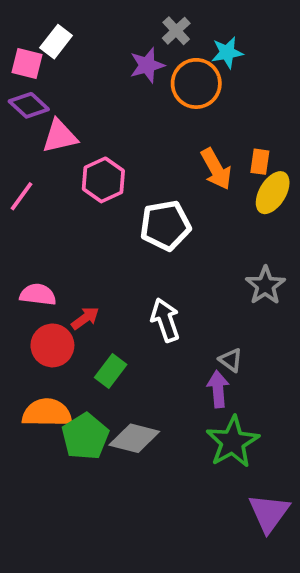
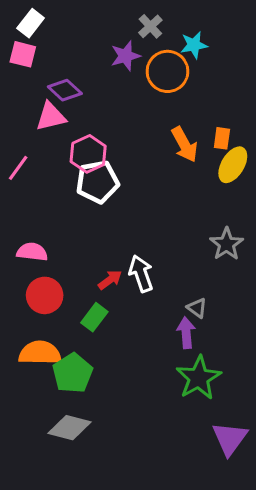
white rectangle: (56, 42) -> (31, 23), moved
purple diamond: (29, 105) -> (65, 90), moved
white pentagon: (165, 225) -> (97, 182), moved
red arrow: (85, 318) -> (110, 280), moved
gray diamond: (134, 438) -> (69, 428), moved

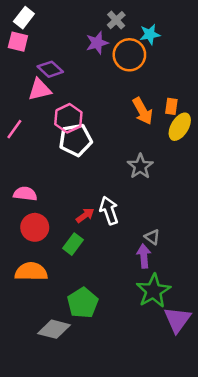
gray star: (227, 244) -> (140, 166), moved
green pentagon: (73, 373) -> (83, 303), moved
purple triangle: (230, 439) -> (177, 320), moved

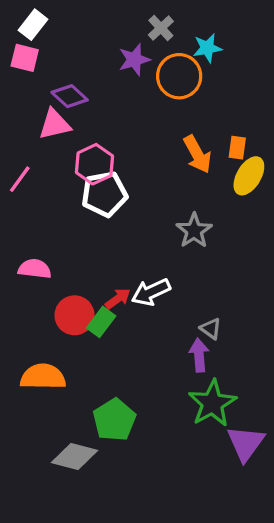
white arrow: (109, 211) -> (151, 292), turned -96
red circle: (35, 227) -> (75, 315), moved
green rectangle: (73, 244) -> (101, 322), moved

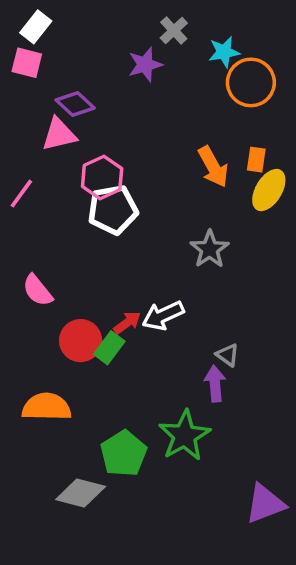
orange circle: (179, 76) -> (251, 82), moved
pink semicircle: (35, 269) -> (38, 290), turned -136
green star: (212, 403) -> (185, 436), moved
purple triangle: (246, 443) -> (265, 504), moved, turned 33

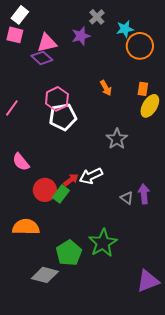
pink triangle: (59, 134) -> (47, 43), moved
orange arrow: (213, 167) -> (106, 88), moved, size x0.7
purple arrow: (215, 384) -> (144, 194), moved

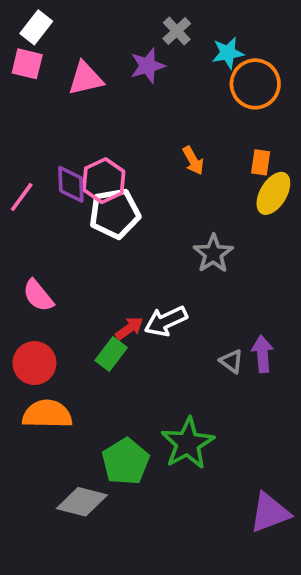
purple diamond: (42, 58) -> (71, 184), moved, turned 45
red circle: (45, 190) -> (34, 363), moved

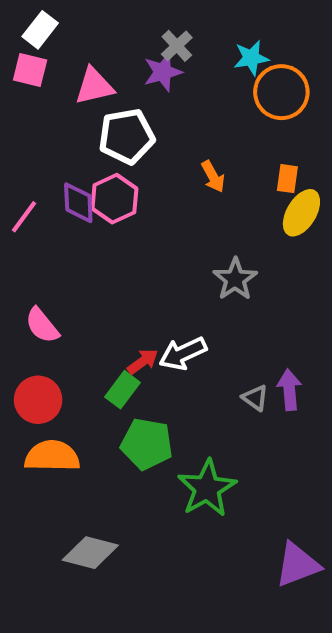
gray cross: (177, 31) -> (177, 46), moved
white pentagon: (115, 213) -> (127, 136), moved
green pentagon: (126, 462) -> (147, 444), moved, turned -30

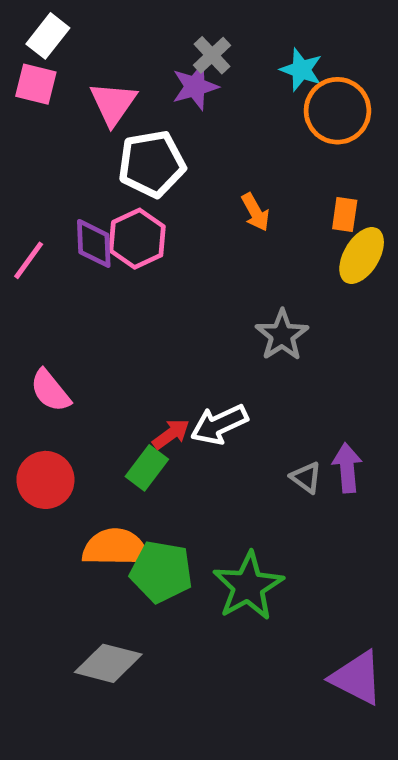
cyan star: (251, 58) -> (301, 70), turned 30
pink triangle: (94, 86) -> (113, 103), turned -42
green pentagon: (147, 444) -> (161, 572), moved
orange semicircle: (52, 456) -> (115, 547), moved
purple triangle: (297, 565) -> (357, 678), turned 48

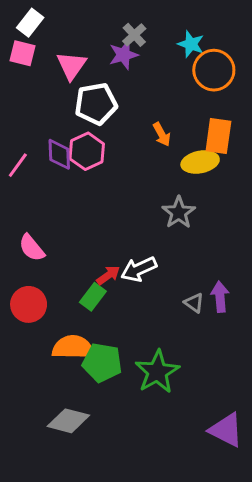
orange rectangle: (345, 214) -> (218, 136), size x1.6
yellow ellipse: (362, 256) -> (200, 162), moved, turned 48

